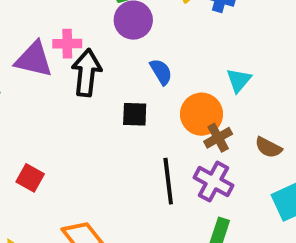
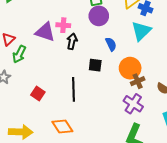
black arrow: (86, 73) -> (72, 41), size x0.7
cyan triangle: (239, 80) -> (141, 31), moved, size x1.5
black line: (168, 181) -> (73, 89), moved

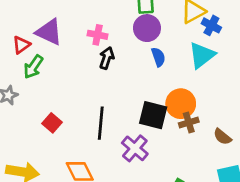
purple triangle: (45, 32) -> (49, 32), moved
blue semicircle: (111, 44) -> (158, 57), moved
black square: (95, 65) -> (153, 115), moved, size x1.5
purple cross: (133, 104) -> (135, 148), moved

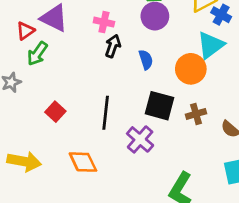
blue semicircle: (158, 57) -> (146, 60), moved
orange circle: (181, 104) -> (191, 69), moved

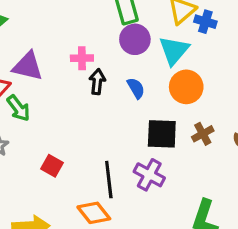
cyan triangle: (211, 45) -> (174, 51), moved
green arrow: (37, 54) -> (18, 108), turned -60
black line: (106, 113) -> (109, 180), moved

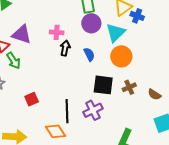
red square: (52, 166) -> (32, 99), turned 32
purple cross: (149, 175) -> (93, 110), turned 30

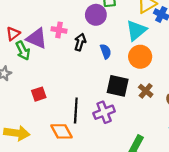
purple circle: (91, 23) -> (96, 15), moved
pink cross: (57, 32) -> (59, 30), moved
purple triangle: (22, 34) -> (37, 38), moved
brown cross: (129, 87) -> (146, 91), turned -32

